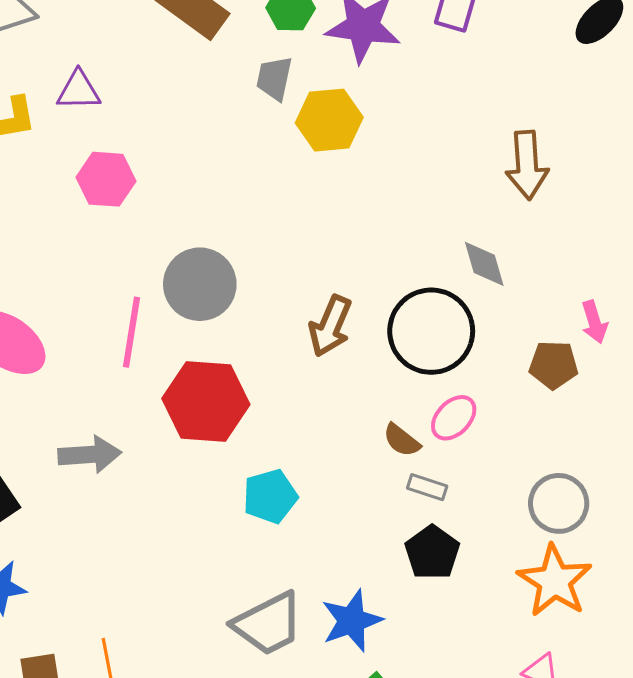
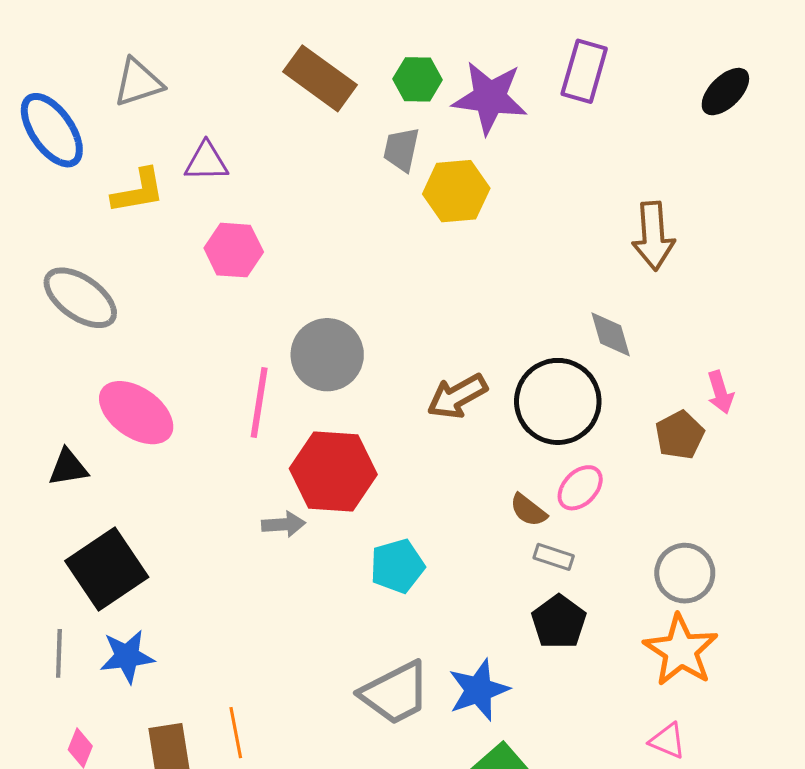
brown arrow: (330, 326) -> (457, 396), turned 38
brown pentagon: (554, 365) -> (680, 435), turned -30
gray arrow: (90, 454) -> (283, 524), moved, size x0.7

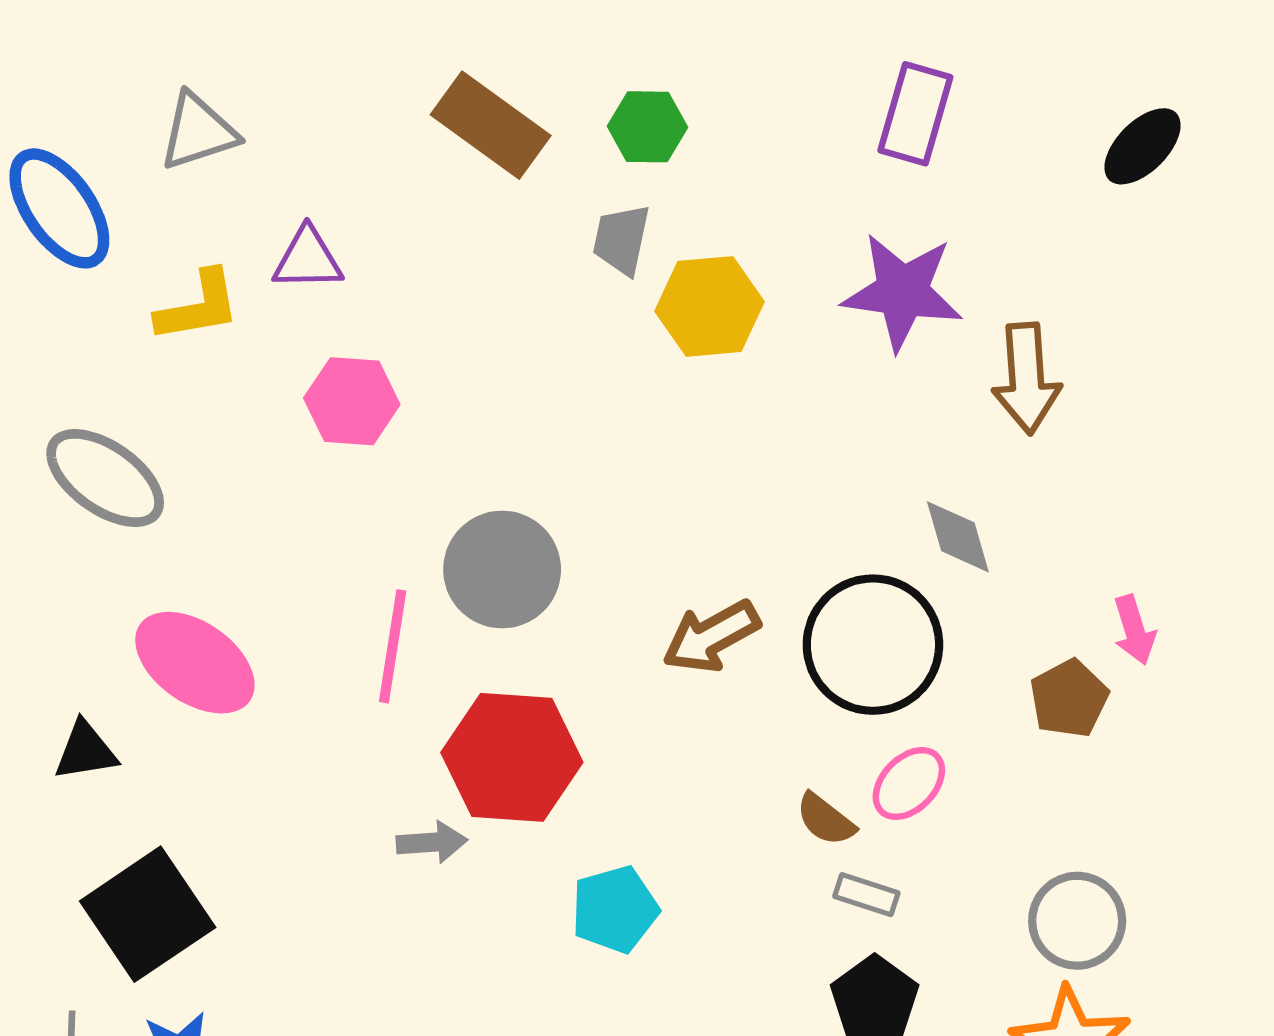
purple star: (490, 98) -> (902, 292), moved

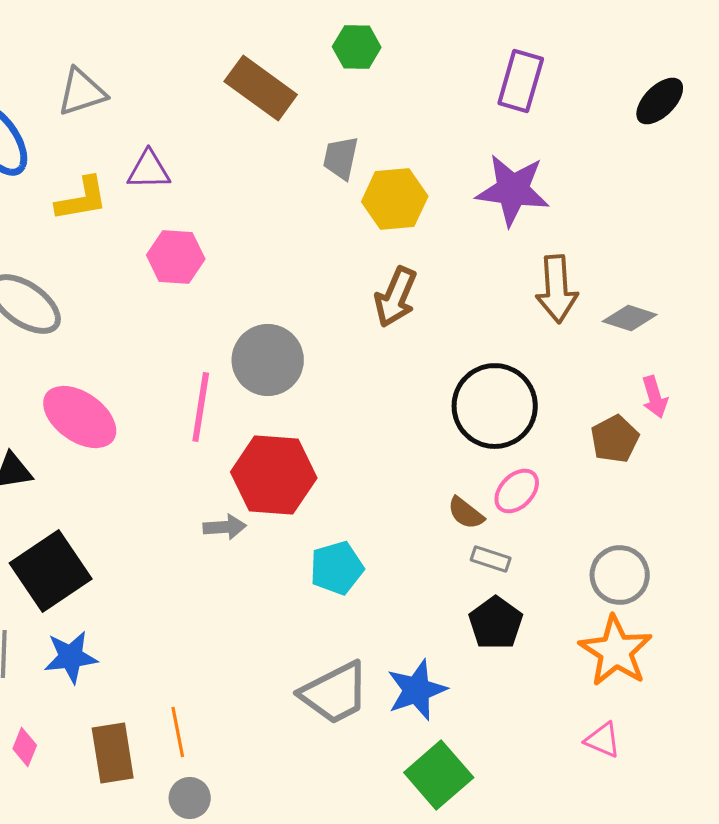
green hexagon: (647, 127) -> (357, 47), moved
brown arrow: (1027, 378) -> (557, 289), moved
gray diamond: (958, 537) -> (630, 318), moved, turned -56
brown arrow: (711, 636) -> (396, 297), moved, turned -38

